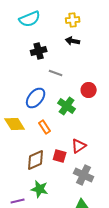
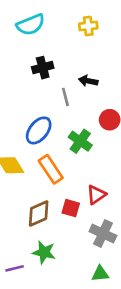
black arrow: (73, 41) -> (88, 81), moved
gray line: (56, 73) -> (65, 97), turned 56
orange rectangle: (45, 127) -> (51, 169), size x1.5

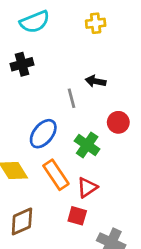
black cross: (43, 68) -> (22, 64), moved
red triangle: (96, 195) -> (87, 187), moved
brown diamond: (39, 213) -> (22, 221), moved

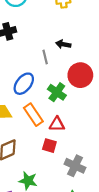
red circle: (118, 122) -> (80, 75), size x1.5
red triangle: (87, 187) -> (57, 124), turned 35

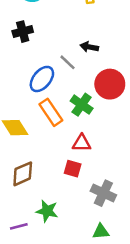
gray line: (45, 57) -> (68, 62), turned -32
blue ellipse: (24, 84) -> (42, 79), moved
orange rectangle: (33, 115) -> (51, 112), moved

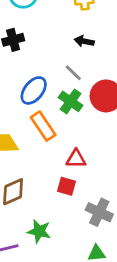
black arrow: (89, 47) -> (84, 41), moved
gray line: (68, 62) -> (73, 73), moved
green cross: (82, 105) -> (71, 101), moved

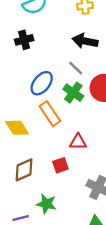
black arrow: (84, 41) -> (85, 41), size x1.5
red square: (66, 186) -> (60, 165), moved, turned -35

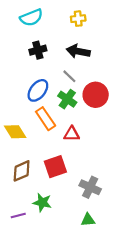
black cross: (24, 40) -> (38, 50), moved
red triangle: (78, 142) -> (72, 134), moved
red square: (60, 165) -> (55, 167), size x1.5

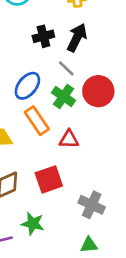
black cross: (38, 50) -> (43, 36), moved
black arrow: (78, 51) -> (77, 38), turned 105

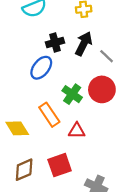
gray line: (66, 68) -> (107, 56), moved
blue ellipse: (27, 86) -> (41, 68), moved

